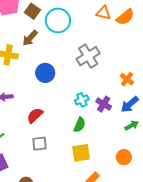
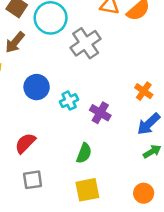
gray cross: (88, 56) -> (86, 43), moved
cyan cross: (82, 100) -> (69, 101), moved
purple cross: (104, 104) -> (100, 113), moved

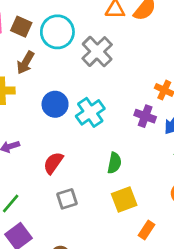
cyan cross: (69, 101) -> (90, 112), size x1.5
purple cross: (100, 113) -> (145, 116), moved

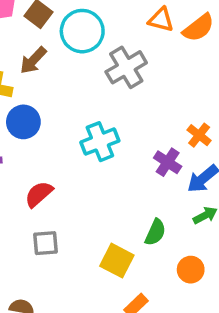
blue circle: (55, 104) -> (23, 122), moved
green semicircle: (114, 163) -> (155, 232), moved
yellow square: (124, 200) -> (117, 261), turned 35

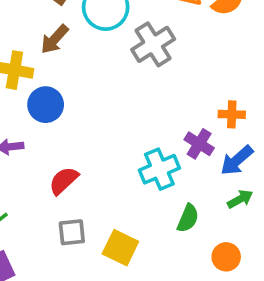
orange cross: (199, 135) -> (232, 114), turned -35
cyan cross: (100, 142) -> (159, 169), moved
yellow square: (117, 261) -> (120, 248), moved

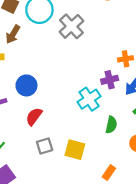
blue circle: (46, 105) -> (26, 85), moved
purple cross: (199, 144) -> (110, 80), turned -35

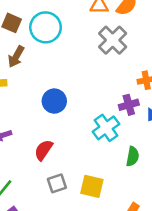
gray cross: (71, 26) -> (113, 40), moved
blue circle: (26, 85) -> (54, 101), moved

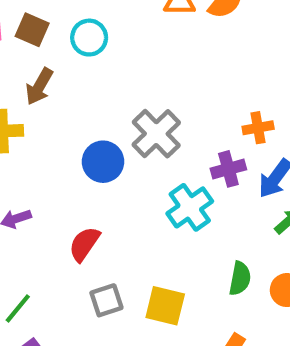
cyan circle: (46, 27) -> (89, 38), size x0.7
gray cross: (113, 40) -> (156, 134), moved
green semicircle: (133, 156) -> (240, 278), moved

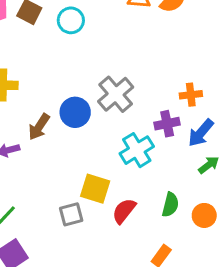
brown arrow: (39, 86) -> (39, 127), moved
red semicircle: (84, 244) -> (124, 211), moved
yellow square: (165, 306) -> (95, 189), moved

